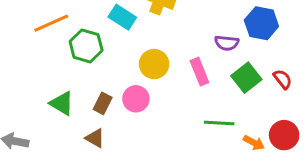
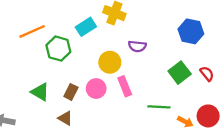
cyan rectangle: (122, 17) -> (86, 27), turned -66
purple semicircle: (227, 43) -> (137, 46), moved
pink rectangle: (199, 72) -> (125, 86), moved

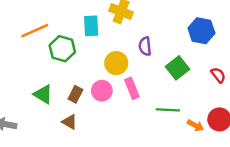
cyan rectangle: (86, 27) -> (91, 26), turned -60
purple semicircle: (137, 46) -> (145, 46), turned 78
green square: (180, 73) -> (177, 68), moved

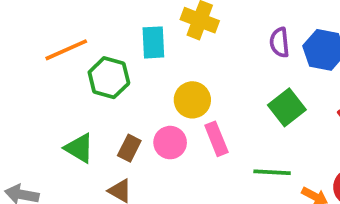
purple semicircle: (145, 46) -> (280, 42), moved

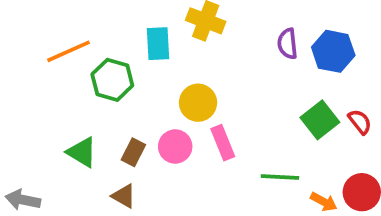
green square: (287, 107) -> (320, 120), moved

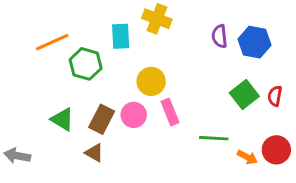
red semicircle: (360, 122) -> (275, 96), turned -132
brown rectangle: (133, 152) -> (102, 119), size x1.4

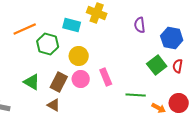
cyan rectangle: (121, 36) -> (72, 25), turned -72
blue hexagon: (255, 42) -> (172, 38), moved
yellow circle: (151, 81) -> (79, 56), moved

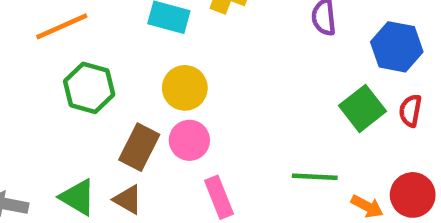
green hexagon: (48, 44) -> (89, 88), moved
pink rectangle: (106, 77) -> (219, 197), moved
green triangle: (32, 82) -> (78, 197), moved

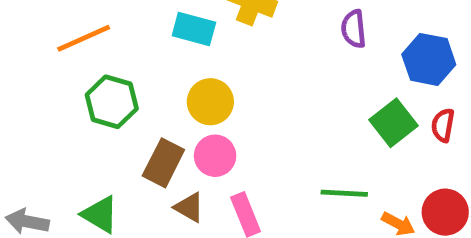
brown triangle: (128, 200) -> (189, 207), moved

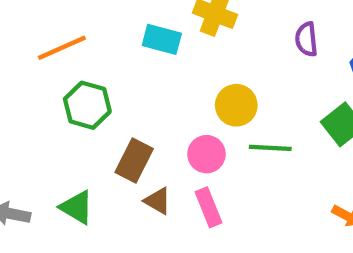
yellow circle: (210, 102) -> (236, 105), moved
pink circle: (215, 156) -> (206, 154), moved
green line: (344, 193) -> (270, 148), moved

